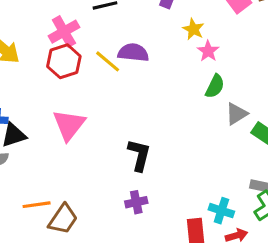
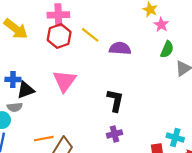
pink cross: (64, 32) -> (58, 15), turned 30
purple semicircle: (133, 53) -> (120, 48), moved

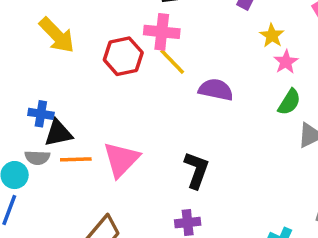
pink cross: (58, 15) -> (162, 32), moved
pink triangle: (64, 81) -> (121, 159), moved
orange line: (44, 139) -> (76, 159), moved

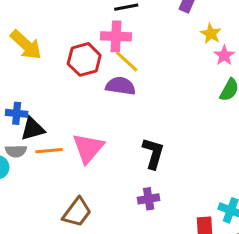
purple semicircle: (216, 90) -> (121, 86), moved

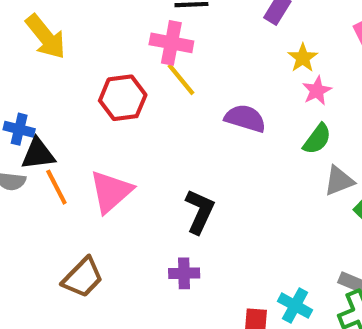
red hexagon: (84, 59) -> (123, 98), moved
purple semicircle: (121, 86) -> (245, 118), moved
orange line: (49, 151) -> (56, 187), turned 60

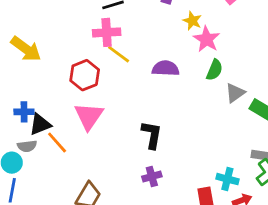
pink star: (317, 91) -> (207, 39), size x1.4
pink triangle: (111, 191) -> (89, 116), moved

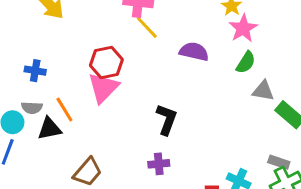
red hexagon: (85, 75) -> (106, 62), moved
gray triangle: (235, 93) -> (263, 91), turned 35
black triangle: (40, 124) -> (49, 129), moved

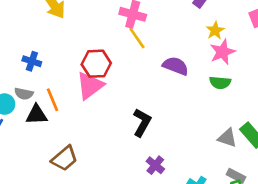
green semicircle: (246, 62) -> (220, 83), turned 54
gray triangle: (263, 91) -> (227, 138), moved
purple cross: (159, 164) -> (155, 165), moved, turned 36

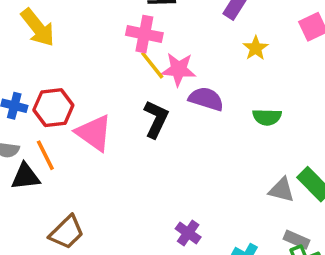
pink star: (222, 52) -> (179, 69), moved, turned 30
red hexagon: (96, 64) -> (53, 108), moved
pink triangle: (90, 86) -> (94, 133), turned -44
black L-shape: (142, 123) -> (156, 119), moved

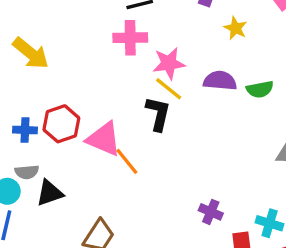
yellow line: (152, 65) -> (169, 89), moved
purple semicircle: (206, 99) -> (220, 81), moved
orange line: (45, 155) -> (127, 161), moved

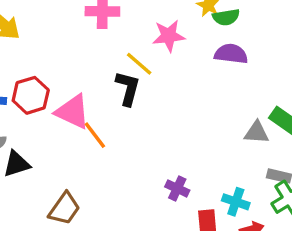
pink star: (169, 63) -> (169, 36), moved
purple semicircle: (220, 81) -> (231, 54), moved
green semicircle: (260, 89) -> (226, 17), moved

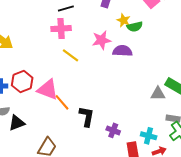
purple semicircle: (231, 54) -> (122, 51), moved
yellow line: (139, 64) -> (70, 55), moved
black L-shape: (128, 88) -> (87, 117), moved

